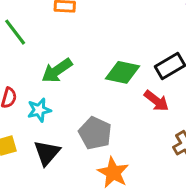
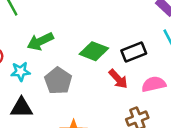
gray pentagon: (95, 133) -> (58, 81), moved
black triangle: (47, 153) -> (21, 108), turned 40

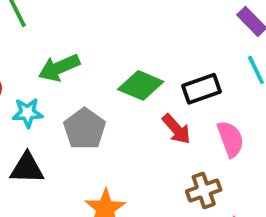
pink semicircle: (154, 84) -> (230, 139), turned 80

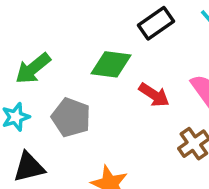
black rectangle: (201, 89) -> (156, 23), moved

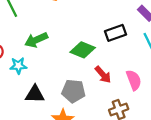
gray pentagon: (71, 117) -> (73, 91), moved, turned -30
black triangle: (29, 167) -> (35, 94), moved

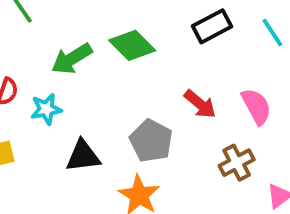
green diamond: (83, 50) -> (132, 45), moved, turned 30
gray pentagon: (73, 91) -> (151, 141), turned 30

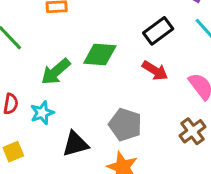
green diamond: (132, 45) -> (100, 55), turned -32
red arrow: (200, 104) -> (155, 71), moved

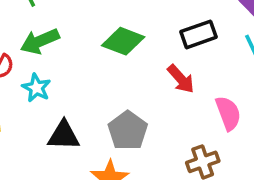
green arrow: (56, 72) -> (40, 41), moved
cyan star: (42, 113) -> (36, 88), turned 30

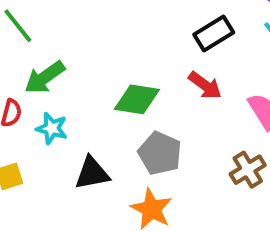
green diamond: (123, 41) -> (137, 99), moved

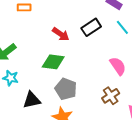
red arrow: (205, 85) -> (61, 34), moved

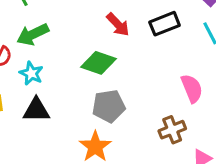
gray pentagon: (66, 89) -> (109, 106), turned 30
black triangle: (32, 100) -> (36, 110), moved

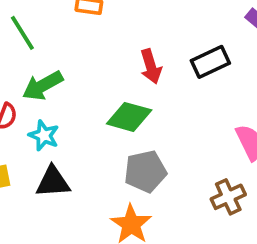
red arrow: (118, 24) -> (151, 66), turned 30

